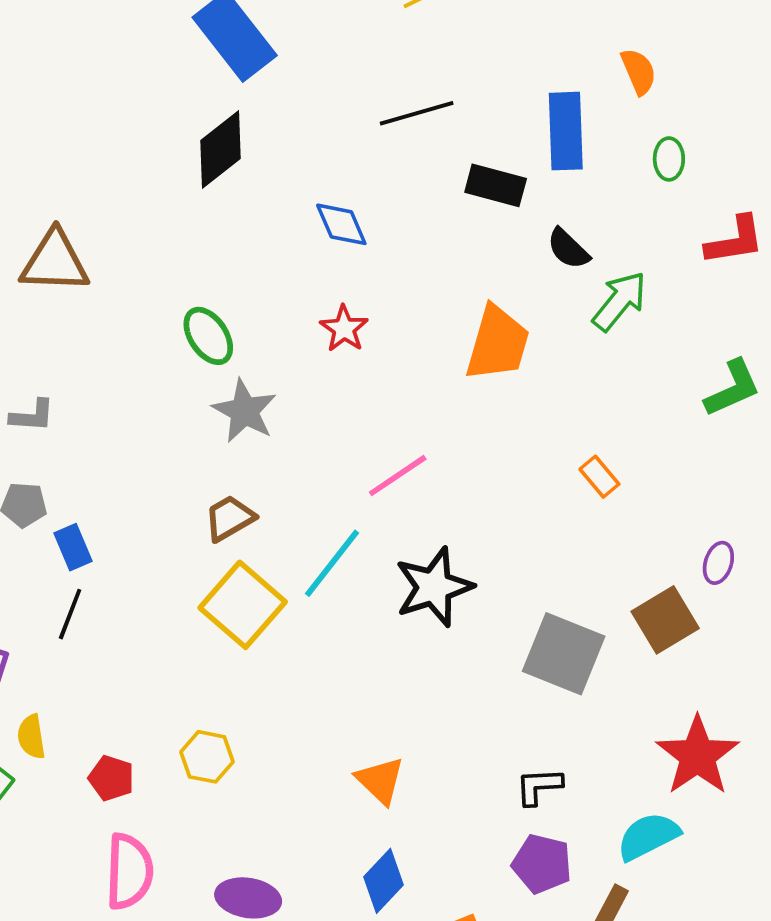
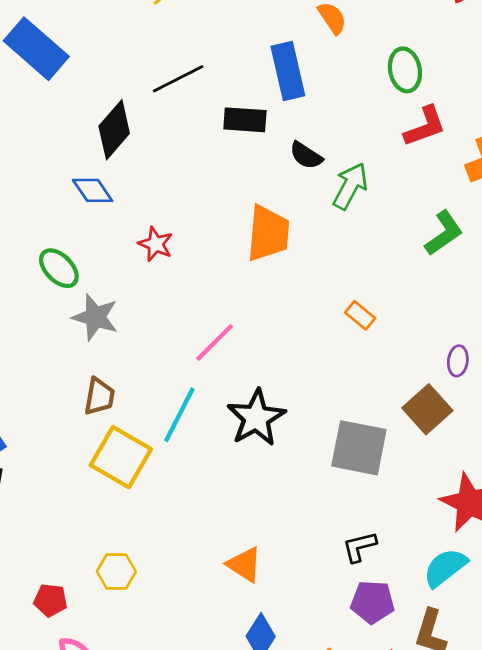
black diamond: (221, 149) -> (114, 130), moved
green ellipse: (669, 159) -> (405, 70), moved, size x1.4
blue diamond: (341, 224) -> (93, 190), moved
brown trapezoid: (229, 518) -> (99, 396), turned 141

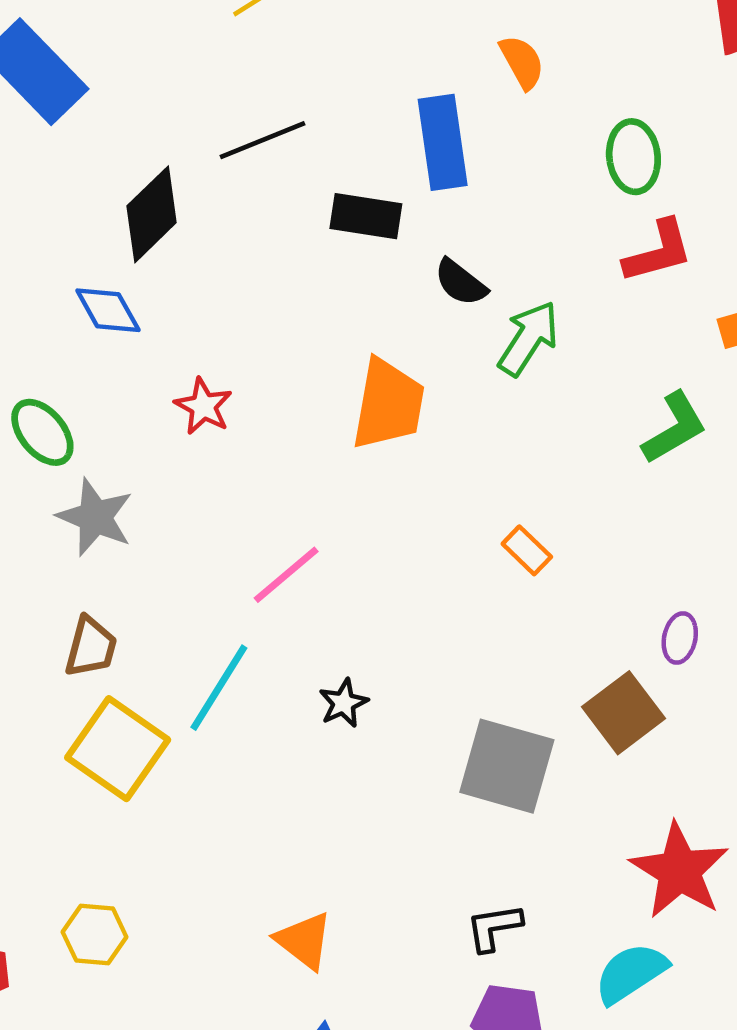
black star: (256, 418) -> (343, 703), size x0.5

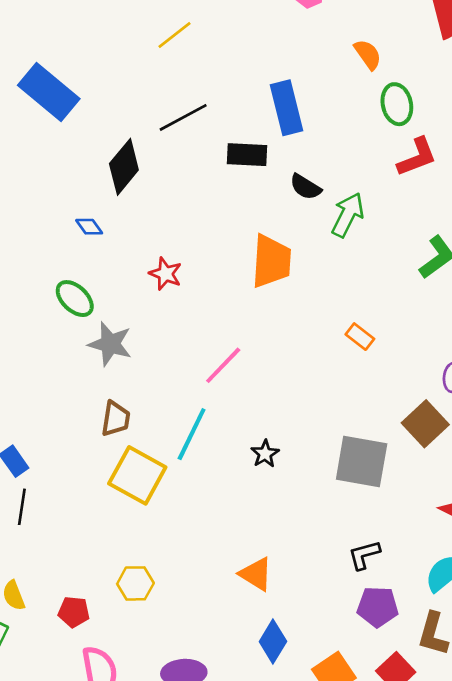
orange semicircle: (522, 62) -> (368, 54), moved
blue diamond: (108, 310) -> (89, 227), moved, size x0.7
black star: (343, 703) -> (265, 454), moved

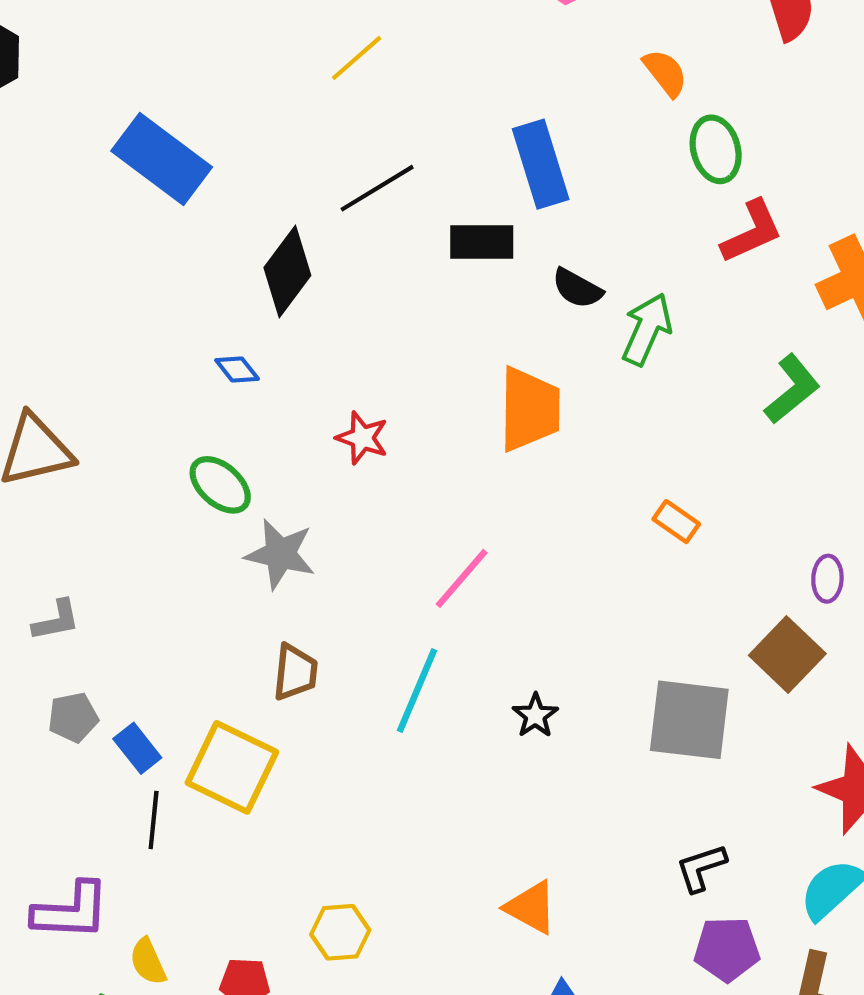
yellow square: (137, 475) -> (232, 767), moved

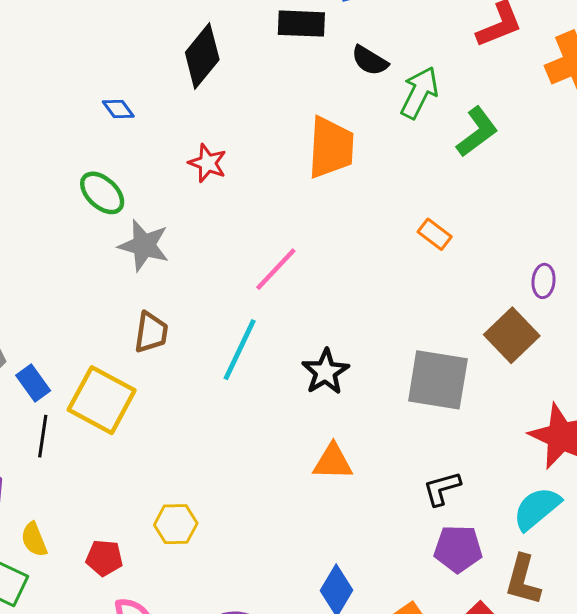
black diamond: (287, 272) -> (202, 56), moved
green L-shape: (792, 389) -> (477, 132), moved
black star: (535, 716) -> (325, 372), size x1.4
orange triangle: (531, 907) -> (333, 462), moved, turned -30

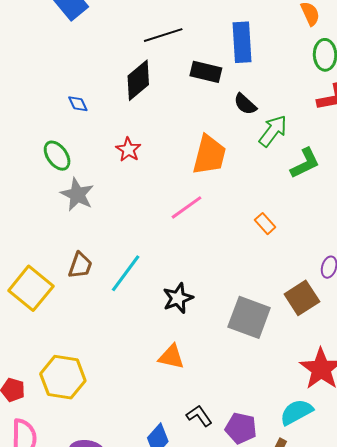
pink line: (276, 269) -> (187, 207), moved
brown trapezoid: (151, 332) -> (80, 265), moved
black L-shape: (442, 489) -> (199, 416), moved, turned 60
yellow hexagon: (176, 524) -> (63, 377), size x1.6

